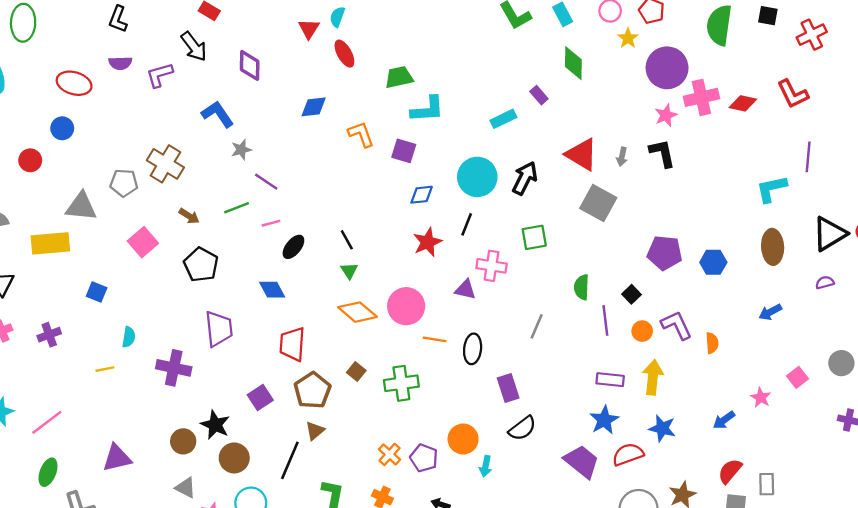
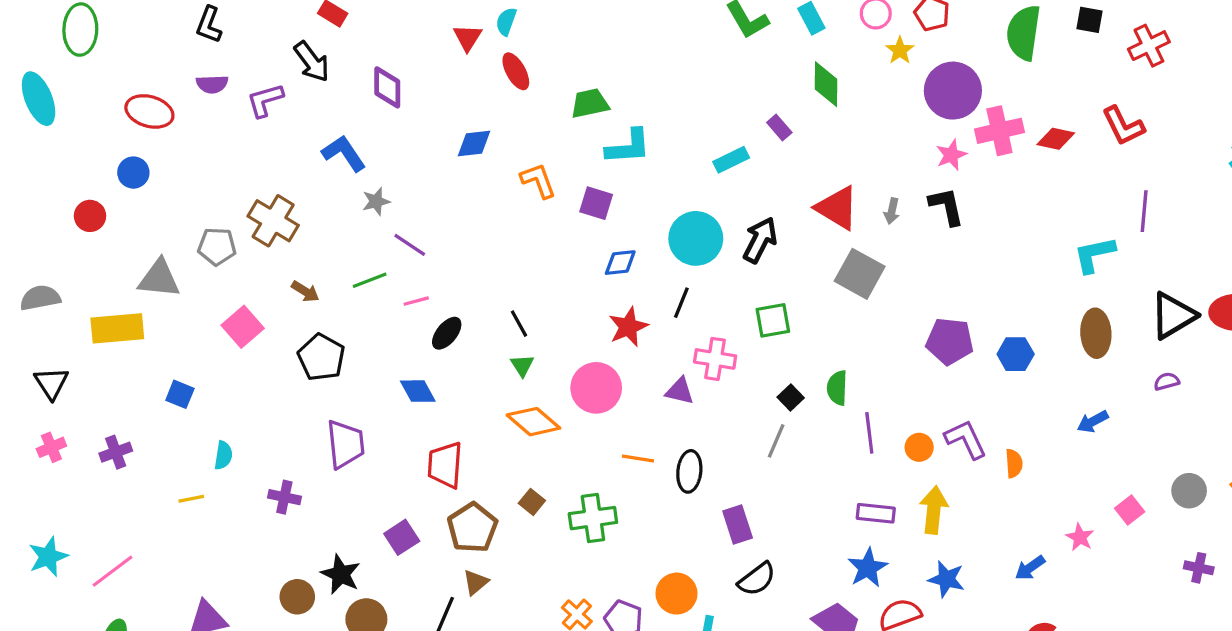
black square: (631, 294) -> (791, 398), moved
pink circle: (406, 306) -> (596, 388), moved
purple cross: (174, 368) -> (284, 497), size x0.7

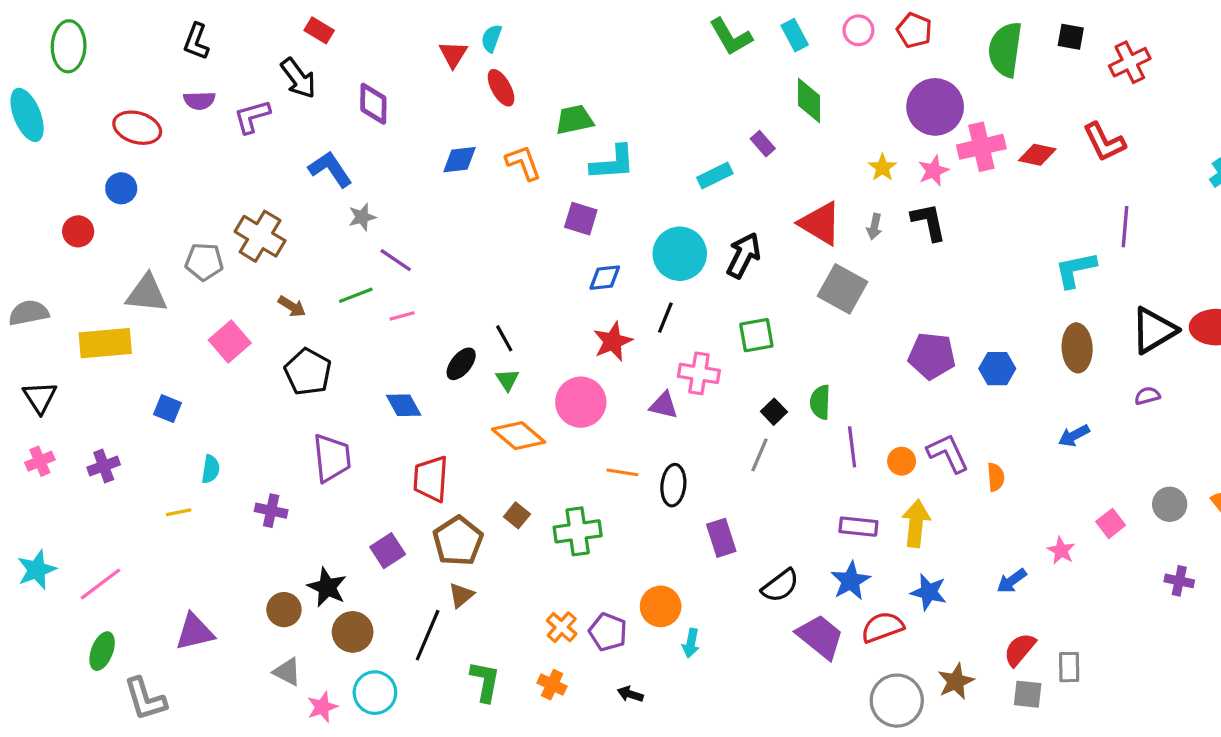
yellow star: (900, 50) -> (882, 168), moved
orange L-shape: (538, 181) -> (523, 163), moved
black ellipse: (447, 333) -> (461, 364), moved
black semicircle: (757, 579) -> (780, 586), moved

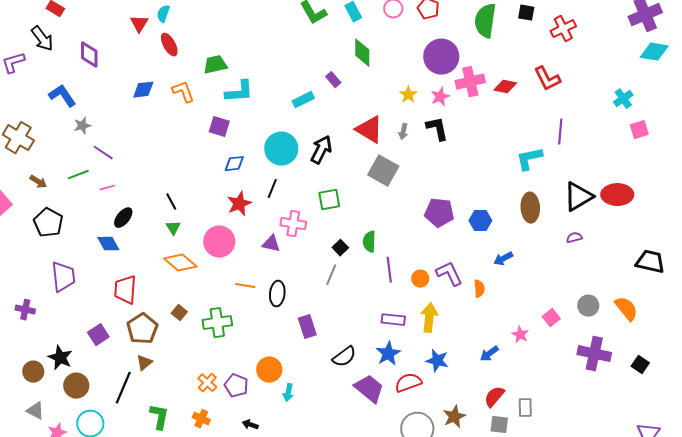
black ellipse: (461, 364) -> (123, 218), moved
blue arrow: (1074, 436) -> (503, 259), moved
purple cross: (1179, 581) -> (594, 354), size x1.8

